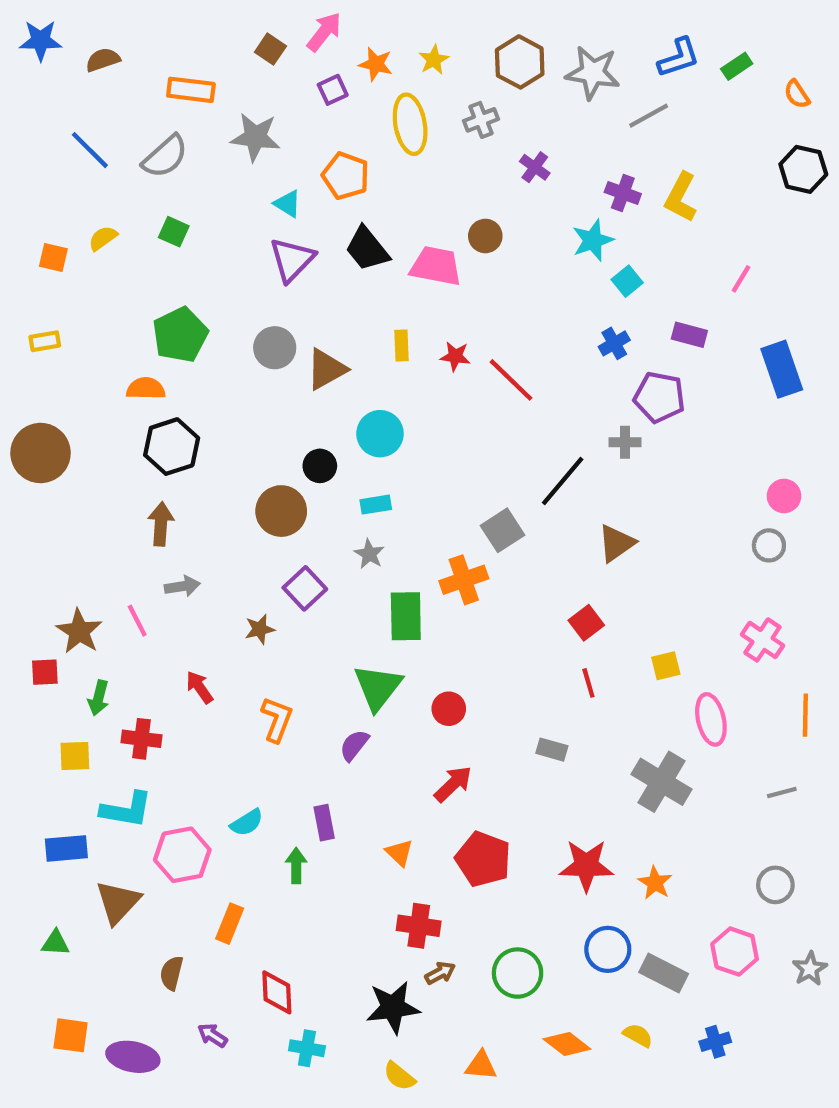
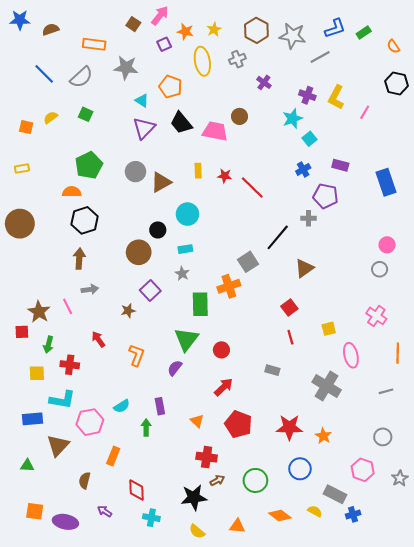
pink line: (741, 279) -> (365, 112), moved
gray rectangle: (664, 973) -> (335, 494), moved

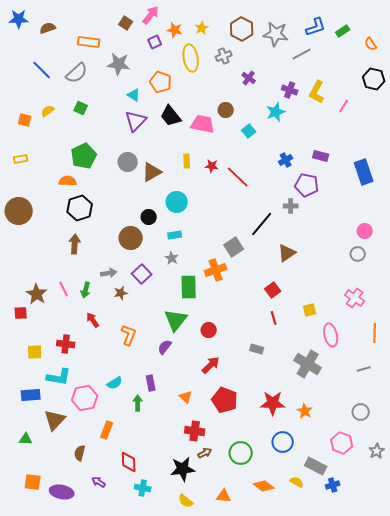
cyan square: (310, 139) -> (249, 131), moved
gray arrow: (90, 289) -> (109, 273), moved
green arrow: (48, 345) -> (86, 290), moved

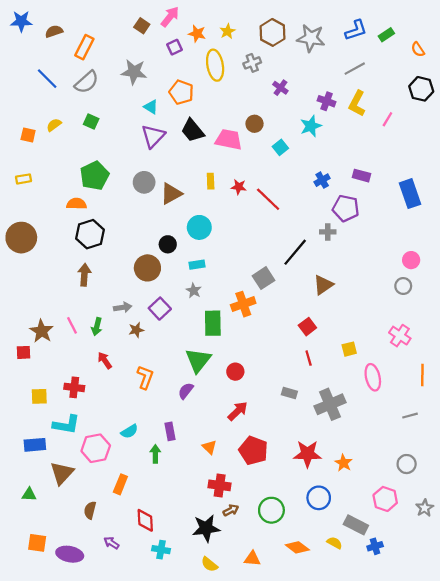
orange rectangle: (89, 42) -> (84, 47), moved, turned -70
gray line: (302, 54) -> (355, 69), moved
gray cross: (308, 364) -> (330, 404), moved, turned 36

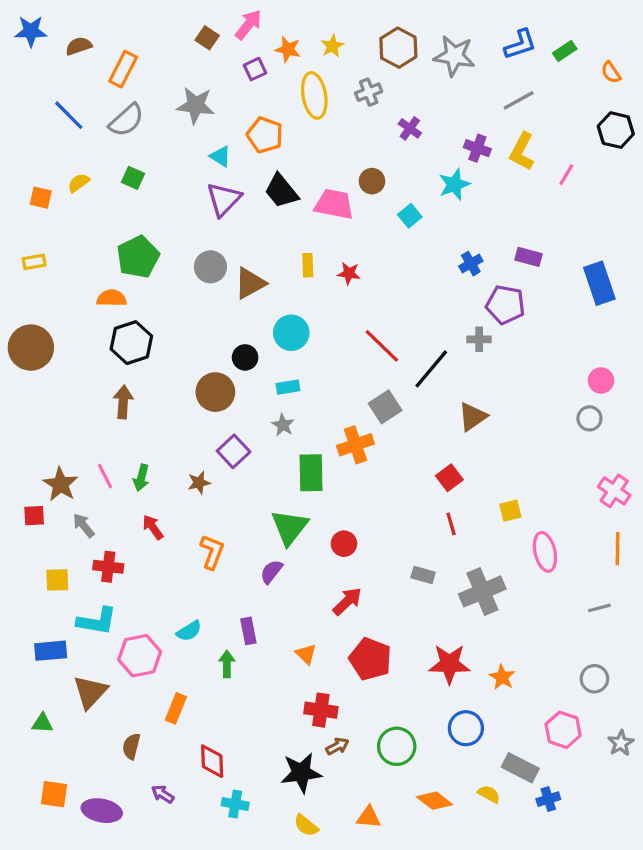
red line: (268, 199) -> (382, 346), moved
gray arrow: (123, 307) -> (84, 526), moved, turned -120
pink cross: (400, 336) -> (614, 491), moved

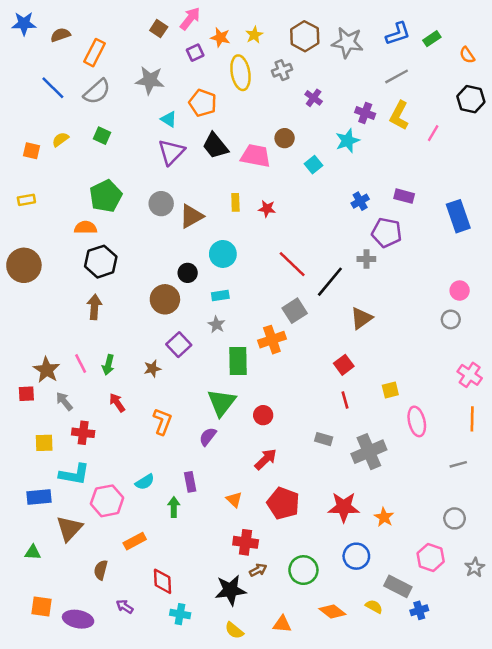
orange rectangle: (176, 708) -> (135, 541), turned 40

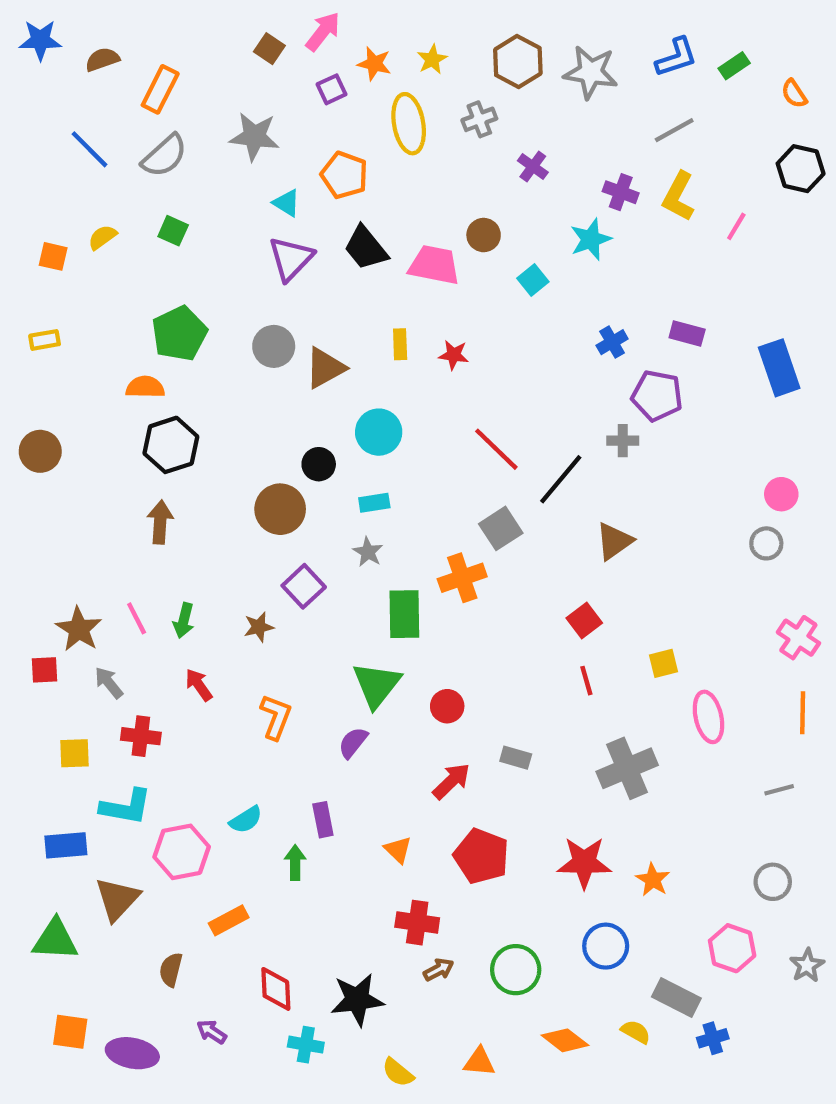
brown circle: (24, 265) -> (40, 451), size x0.7
gray rectangle: (324, 439) -> (516, 758), moved
green triangle: (33, 552) -> (55, 940), size x1.6
black star: (230, 590) -> (357, 1000), moved

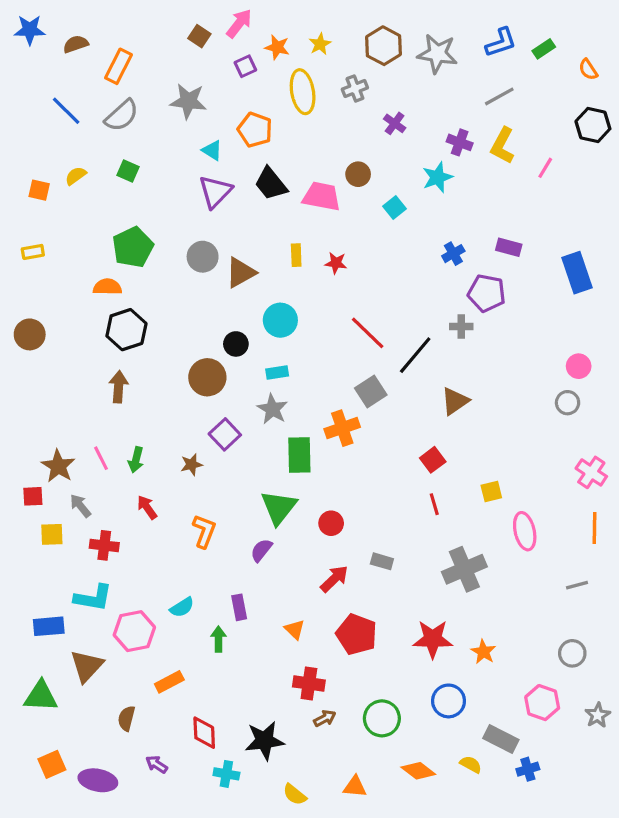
gray star: (368, 552) -> (272, 409), size x1.4
yellow square: (74, 753) -> (52, 534), moved
orange square: (70, 1032) -> (52, 764), turned -32

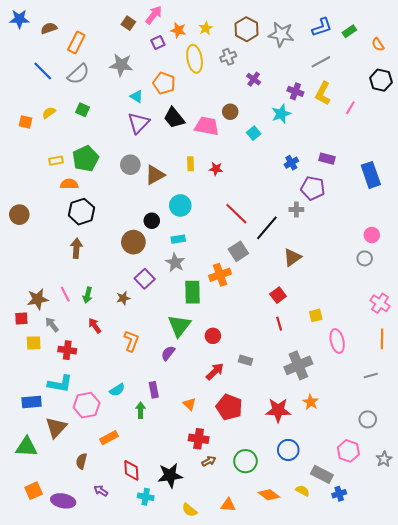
yellow rectangle: (33, 252) -> (56, 161), moved
brown star: (58, 466) -> (38, 299), turned 30
orange star: (483, 652) -> (311, 402), moved

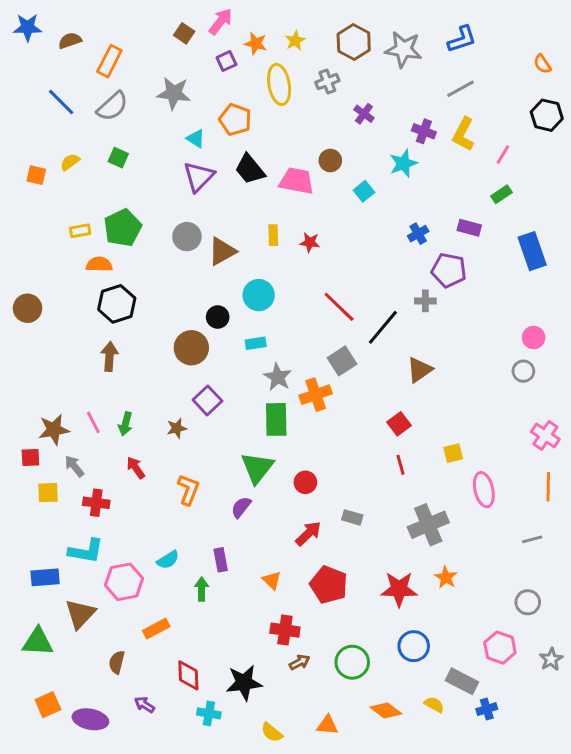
green rectangle: (349, 31) -> (501, 194), moved
gray star: (175, 262) -> (278, 377), moved

